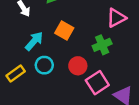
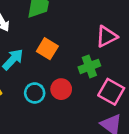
cyan circle: (44, 65) -> (35, 93), moved
pink square: (97, 83) -> (111, 92), moved, turned -30

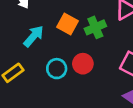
green cross: (89, 66) -> (95, 27), moved

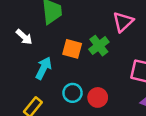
red circle: (83, 64) -> (98, 97), moved

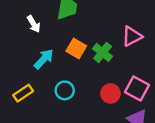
green cross: (99, 46) -> (103, 52), turned -30
red circle: (98, 97) -> (110, 93), moved

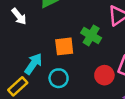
orange square: (76, 48) -> (64, 46), moved, turned -30
cyan arrow: (44, 59) -> (33, 64), moved

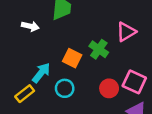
white arrow: (19, 16) -> (30, 26), turned -42
orange square: (64, 46) -> (72, 58), turned 30

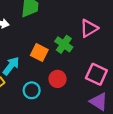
cyan circle: (65, 88) -> (32, 90), moved
red circle: (109, 88) -> (58, 79), moved

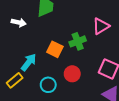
green cross: (64, 44) -> (78, 41), turned 35

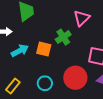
cyan arrow: (29, 62) -> (20, 51), moved, turned 36
red circle: (72, 74) -> (75, 78), moved, size x1.5

